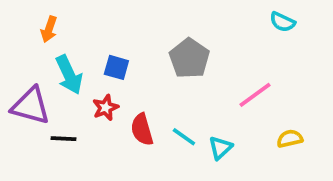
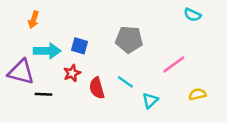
gray pentagon: (189, 58) -> (129, 40), turned -30
cyan arrow: (69, 75) -> (47, 51), turned -65
cyan line: (184, 137) -> (125, 82), moved

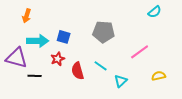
cyan semicircle: (192, 15) -> (155, 12), turned -64

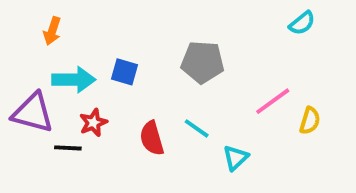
red star: (58, 59) -> (93, 123), moved
yellow semicircle: (159, 76) -> (310, 121), moved, turned 120

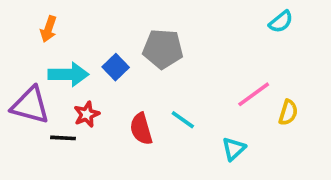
gray pentagon: (203, 62) -> (163, 49), moved
blue square: (124, 72) -> (116, 67), turned 30
cyan triangle: (236, 158) -> (234, 149), moved

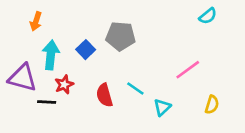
cyan arrow: (68, 74) -> (51, 55), turned -84
yellow semicircle: (288, 112) -> (212, 105), moved
cyan triangle: (234, 149) -> (162, 107), moved

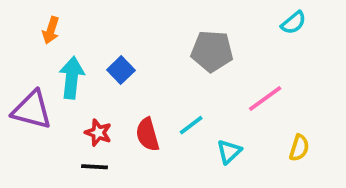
gray pentagon: (121, 36) -> (212, 51), moved
red star: (64, 84) -> (98, 133), moved, turned -30
cyan line: (135, 89) -> (191, 125), turned -72
black line: (47, 102) -> (94, 167), moved

